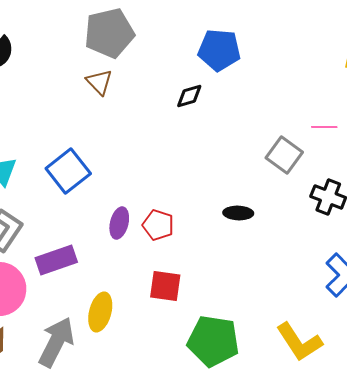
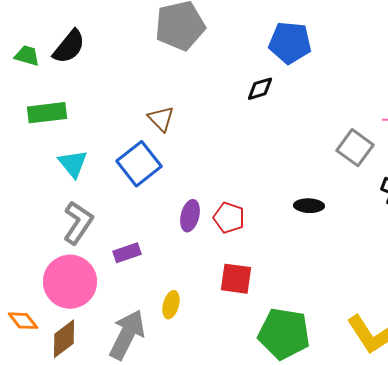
brown triangle: (99, 82) -> (161, 119), moved
purple rectangle: (56, 260) -> (127, 253), size x0.7
yellow ellipse: (100, 312) -> (171, 305), size x0.7

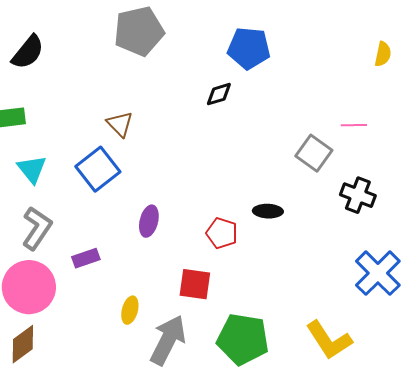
red pentagon: (229, 218) -> (222, 233), moved
gray arrow: (127, 335) -> (168, 340), moved

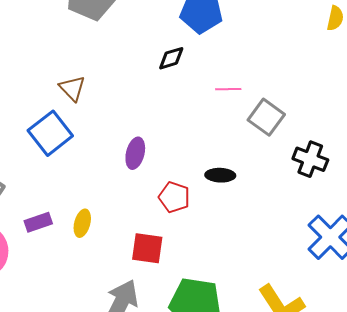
pink line: (354, 125) -> (228, 89), moved
purple ellipse: (149, 221) -> (135, 153), moved
yellow ellipse: (130, 310) -> (82, 223), moved

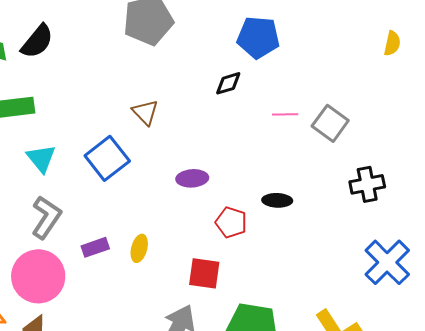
brown triangle: (72, 88) -> (145, 112), moved
gray square: (266, 117) -> (330, 123), moved
purple ellipse: (135, 153) -> (192, 178), turned 72
black cross: (310, 159) -> (367, 184), turned -32

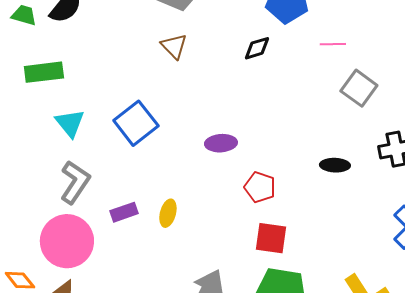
brown triangle: (145, 112) -> (174, 46), moved
pink line: (285, 114) -> (333, 44), moved
black ellipse: (277, 200) -> (335, 165), moved
red square: (204, 273) -> (271, 238), moved

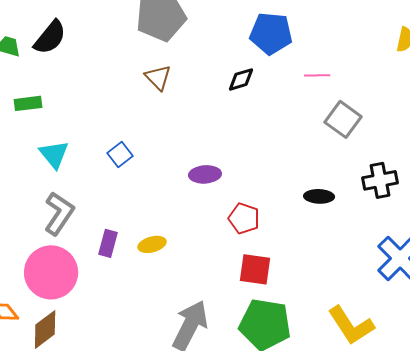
green rectangle: (44, 72) -> (28, 103), size x0.7
blue square: (136, 123) -> (120, 154), size x0.6
purple rectangle: (124, 212) -> (108, 243), turned -56
yellow ellipse: (168, 213) -> (152, 244), turned 60

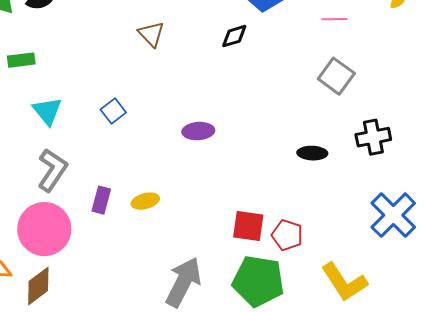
pink line: (317, 75) -> (334, 19), moved
red pentagon: (244, 218) -> (287, 235), moved

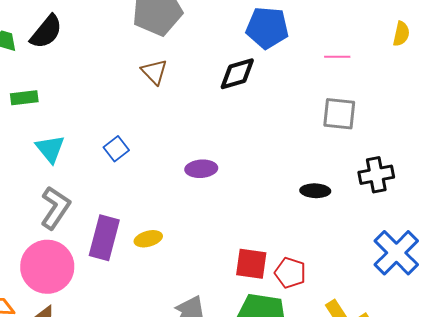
black diamond: (234, 36) -> (237, 74), size x1.4
gray square: (336, 76) -> (339, 114), turned -30
purple rectangle: (101, 200) -> (104, 238), size x1.6

